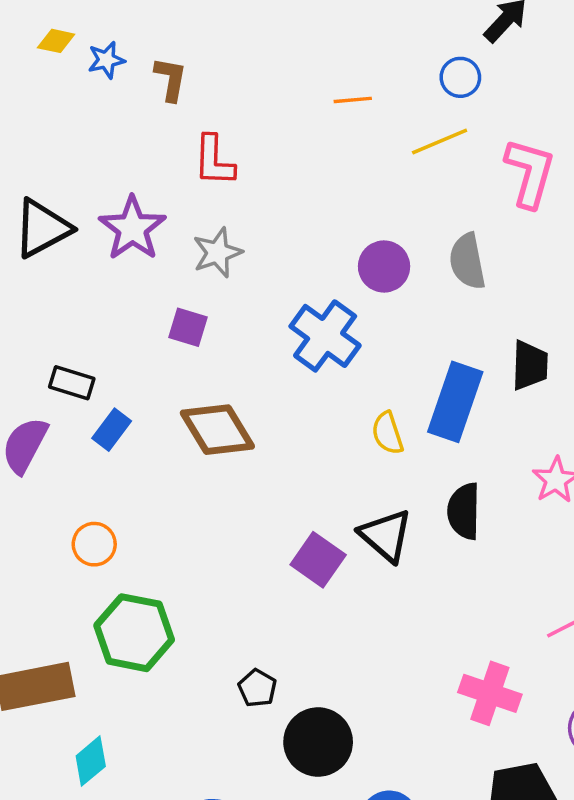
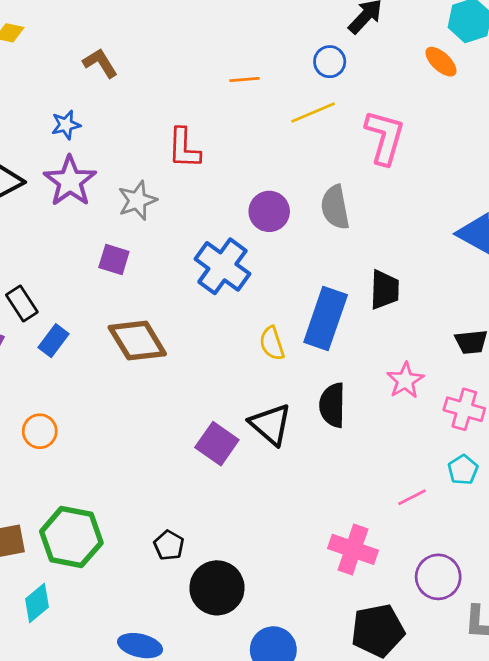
blue star: (106, 60) -> (66, 125), moved
brown L-shape: (171, 79) -> (100, 63), turned -42
red L-shape: (214, 161) -> (184, 148), moved
black rectangle: (72, 383) -> (22, 303), turned 40
green hexagon: (134, 633) -> (71, 537), moved

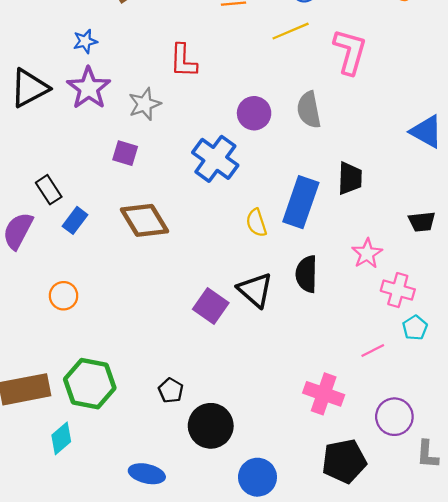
pink cross: (464, 409) -> (398, 290), moved

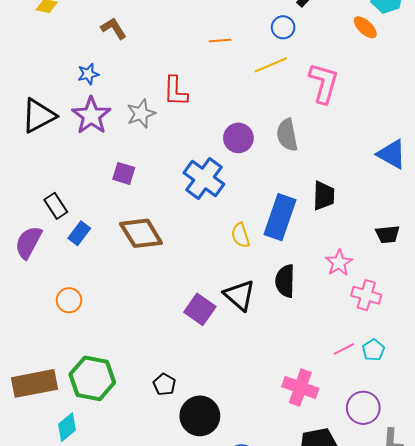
gray star: (145, 104) -> (141, 114), moved
cyan pentagon: (415, 328) -> (373, 350), moved

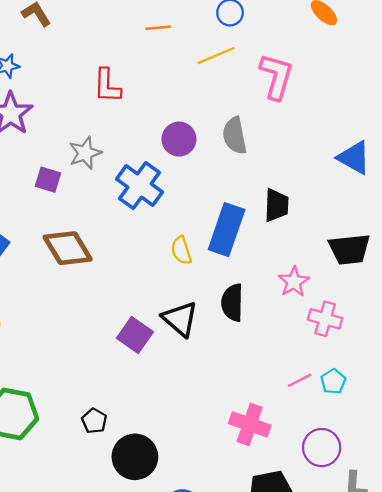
gray star: (141, 114) -> (85, 153), moved
black trapezoid: (388, 234) -> (349, 249), size x1.5

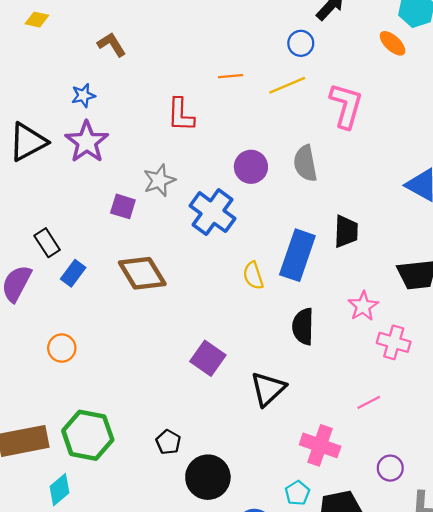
orange line: (158, 28) -> (231, 76), moved
black triangle: (180, 319) -> (268, 389), moved, turned 36
cyan pentagon: (333, 381) -> (297, 493), moved
purple circle: (322, 448) -> (390, 468), size x0.7

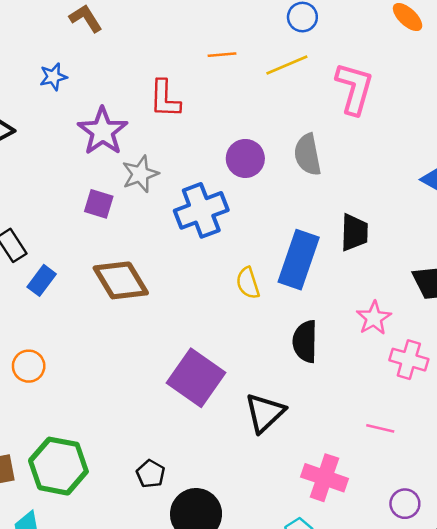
purple star: (87, 142) -> (103, 131), moved
blue cross: (212, 212) -> (201, 210), turned 33
purple square: (208, 358) -> (196, 378), size x1.4
pink line: (369, 402) -> (380, 428), turned 40

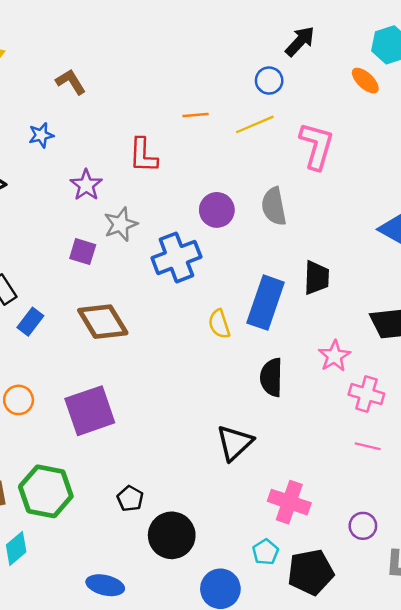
purple star: (103, 131) -> (86, 185), size x0.7
purple square: (196, 378) -> (90, 411), moved, turned 36
pink line: (380, 428) -> (368, 446), moved

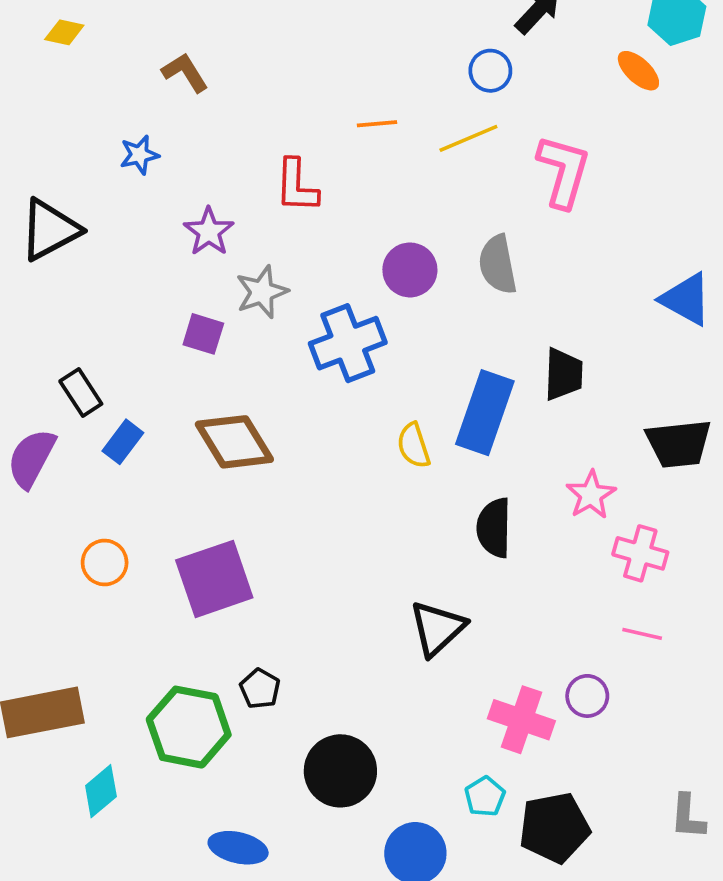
green hexagon: (46, 491) -> (189, 727), moved
black pentagon: (130, 499) -> (260, 689), moved
purple circle: (363, 526) -> (587, 696), moved

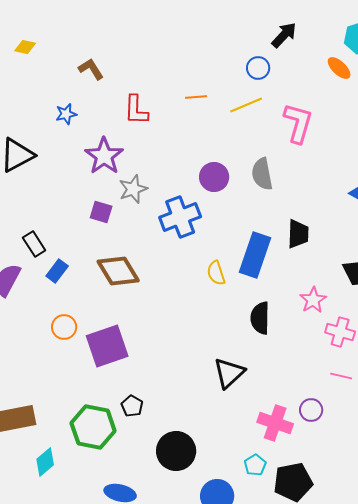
red L-shape: (297, 186) -> (136, 110), moved
purple star: (209, 232) -> (104, 156), size x1.4
orange circle: (105, 563) -> (64, 327), moved

